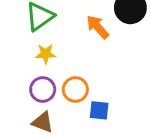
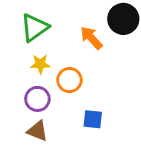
orange circle: (75, 89) -> (69, 80), moved

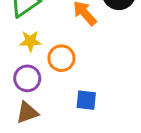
brown triangle: (37, 131) -> (27, 113), turned -40

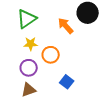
blue square: (86, 100) -> (67, 82), turned 32

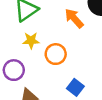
purple circle: (29, 68) -> (14, 70), moved

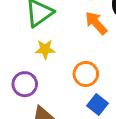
orange circle: (56, 54) -> (86, 74), moved

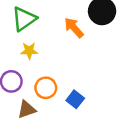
orange circle: (86, 74) -> (46, 88), moved

